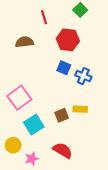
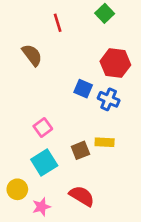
red hexagon: (68, 40) -> (115, 63), moved
brown semicircle: (24, 42) -> (32, 55), turned 60
pink square: (19, 98) -> (43, 128), moved, size x0.6

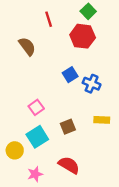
red hexagon: (115, 63) -> (83, 36), moved
blue square: (83, 89) -> (70, 75), turned 35
yellow rectangle: (105, 142) -> (102, 120), moved
yellow circle: (17, 189) -> (15, 150), moved

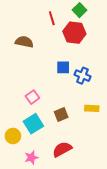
red line: (49, 19) -> (52, 18), moved
brown semicircle: (27, 46) -> (24, 42), turned -42
blue square: (70, 75) -> (63, 67), turned 32
red semicircle: (69, 165) -> (62, 149), turned -60

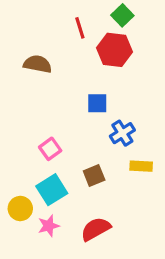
blue cross: (83, 76) -> (122, 133), moved, turned 35
pink star: (31, 158) -> (49, 226), moved

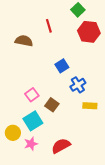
red line: (80, 28) -> (49, 26), moved
red hexagon: (115, 50) -> (89, 32), moved
blue square: (97, 103) -> (62, 66), turned -32
brown square: (94, 176) -> (52, 105), moved, turned -32

